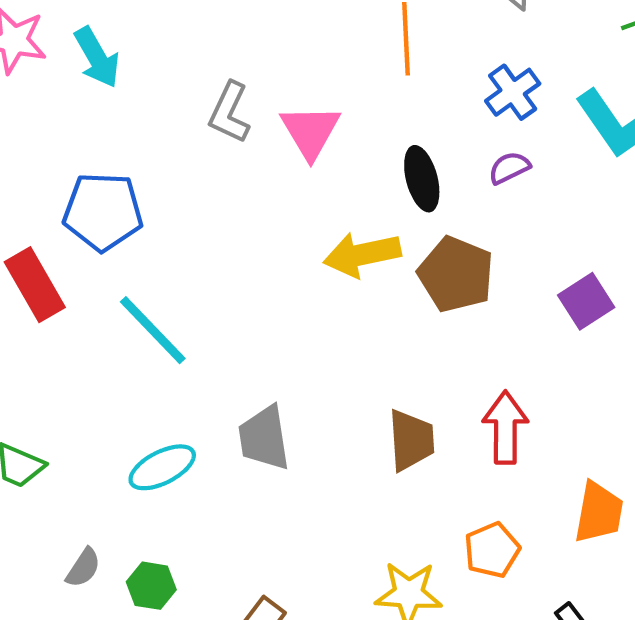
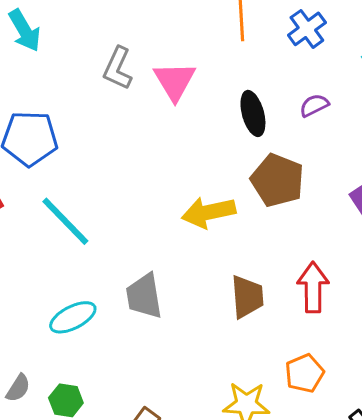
blue cross: (513, 92) -> (307, 29), moved
yellow arrow: (362, 254) -> (209, 212), moved

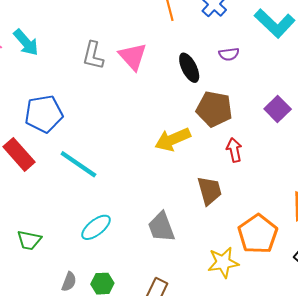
purple semicircle: (314, 105) -> (229, 54), turned -150
red arrow: (313, 287) -> (234, 150), moved, size x0.7
gray trapezoid: (144, 296) -> (161, 227), moved
orange pentagon: (304, 373) -> (258, 234), size x1.5

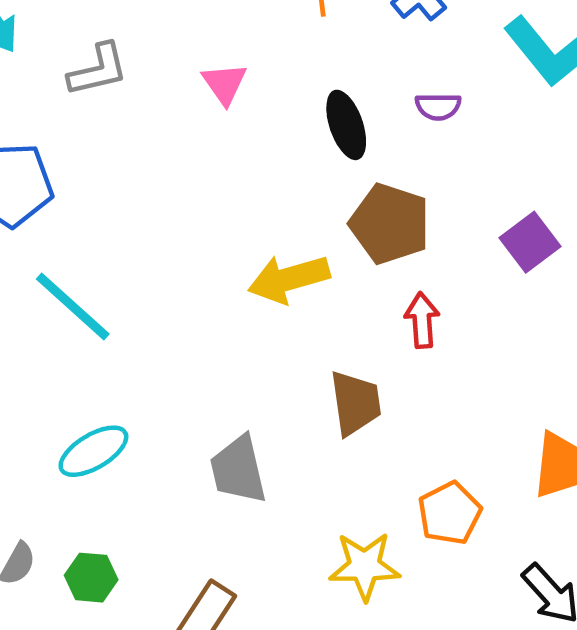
gray L-shape: (93, 55) -> (98, 70), moved, turned -124
pink triangle: (133, 56) -> (224, 84), size x0.7
orange pentagon: (258, 234) -> (450, 513), size x0.7

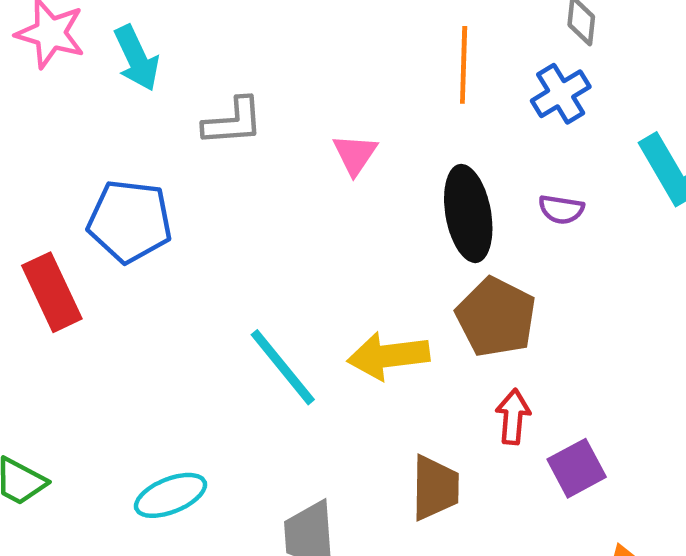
black ellipse: (346, 125) -> (468, 213), size x1.4
purple square: (530, 242) -> (577, 468), moved
cyan line: (73, 306) -> (283, 367), moved

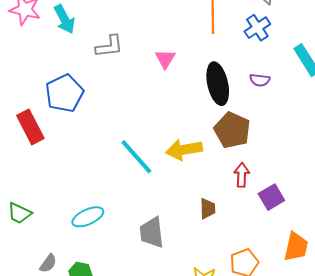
blue pentagon: (130, 221) -> (64, 93), turned -30
brown trapezoid: (435, 488) -> (208, 209), size x0.7

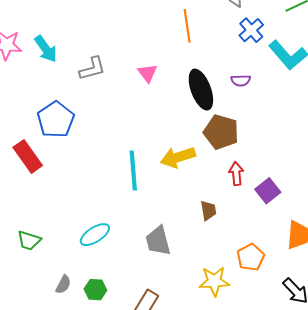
blue cross: (257, 28) -> (251, 30), moved
cyan line: (136, 157) -> (133, 170), turned 45

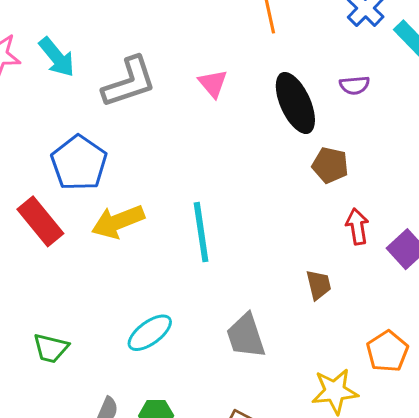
gray L-shape: (92, 69) -> (129, 82), size x1.4
brown pentagon: (221, 132) -> (330, 165), size x0.7
yellow arrow: (178, 157) -> (118, 222), moved

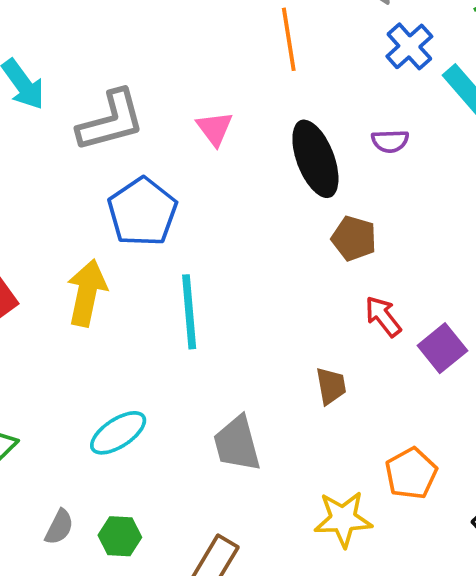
blue pentagon: (79, 163) -> (142, 212), moved
yellow arrow: (118, 222) -> (87, 293), turned 120
red arrow: (357, 226) -> (383, 316), turned -32

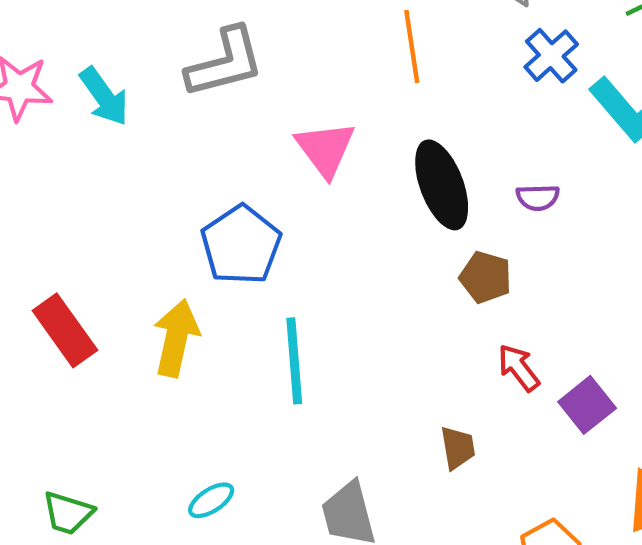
gray L-shape: (111, 121) -> (225, 63), moved
pink triangle: (215, 128) -> (325, 149), size x1.4
purple semicircle: (390, 141) -> (538, 197), moved
cyan ellipse: (118, 433) -> (211, 500), size x0.7

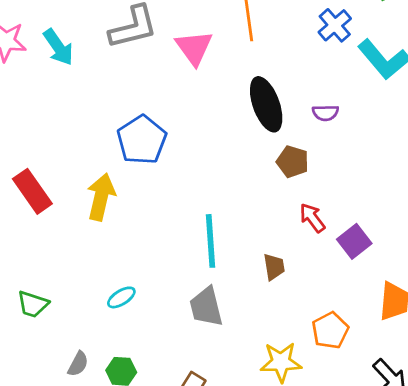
pink triangle: (325, 149) -> (194, 48), moved
cyan line: (294, 361) -> (211, 241), moved

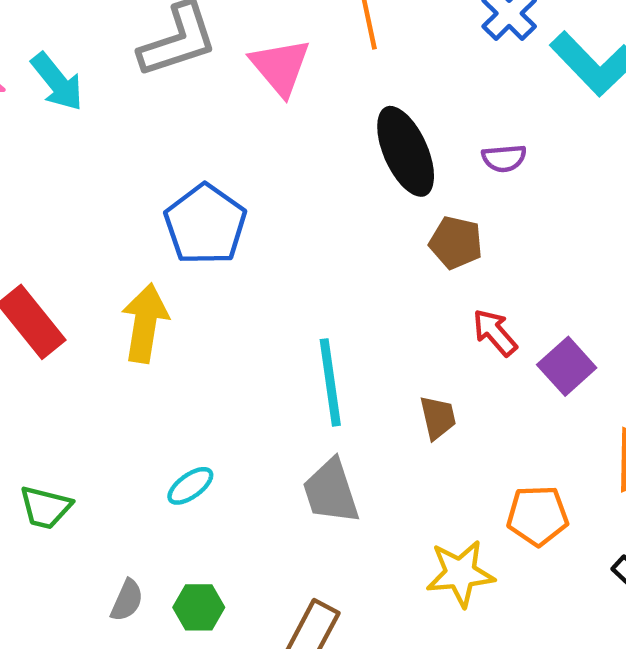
orange pentagon: (330, 330) -> (538, 516), turned 30

